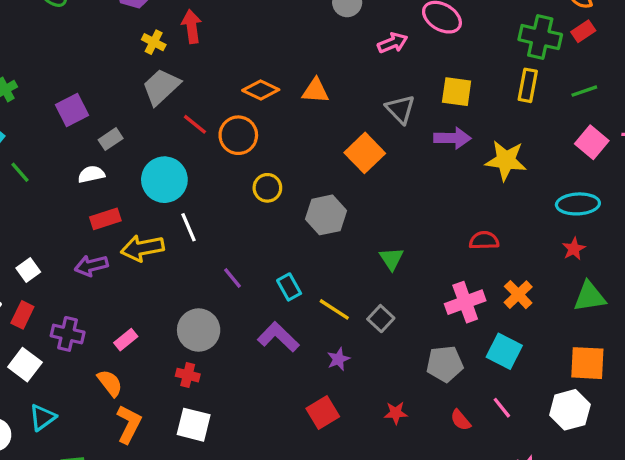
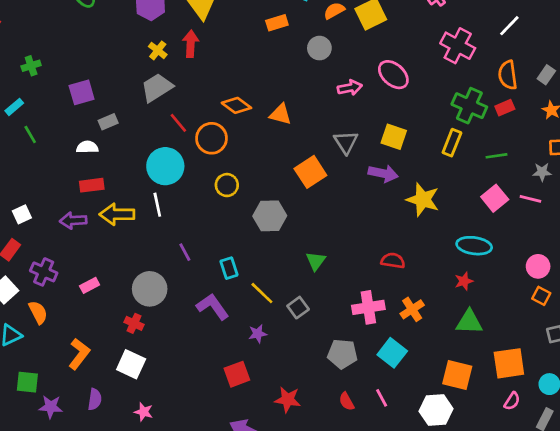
cyan circle: (164, 180) -> (165, 166), moved
orange semicircle: (110, 383) -> (38, 312), moved
red star: (396, 413) -> (288, 400), moved, size x1.4

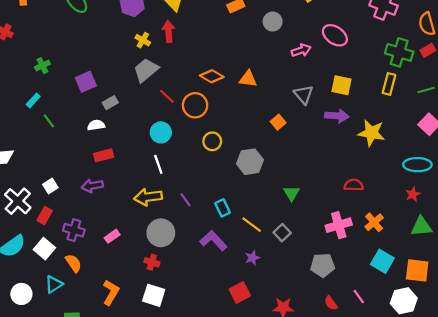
cyan circle: (165, 166) -> (161, 132), size x0.7
orange square: (310, 172) -> (278, 122), size x0.6
yellow arrow: (117, 214) -> (148, 197), moved
cyan square: (392, 353) -> (382, 261), moved

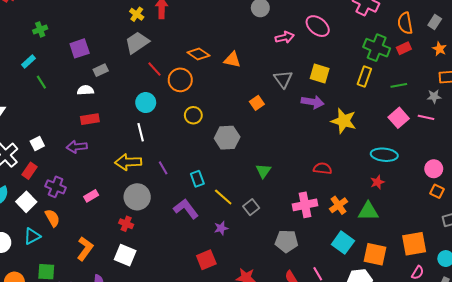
green triangle: (421, 227) -> (368, 211), moved

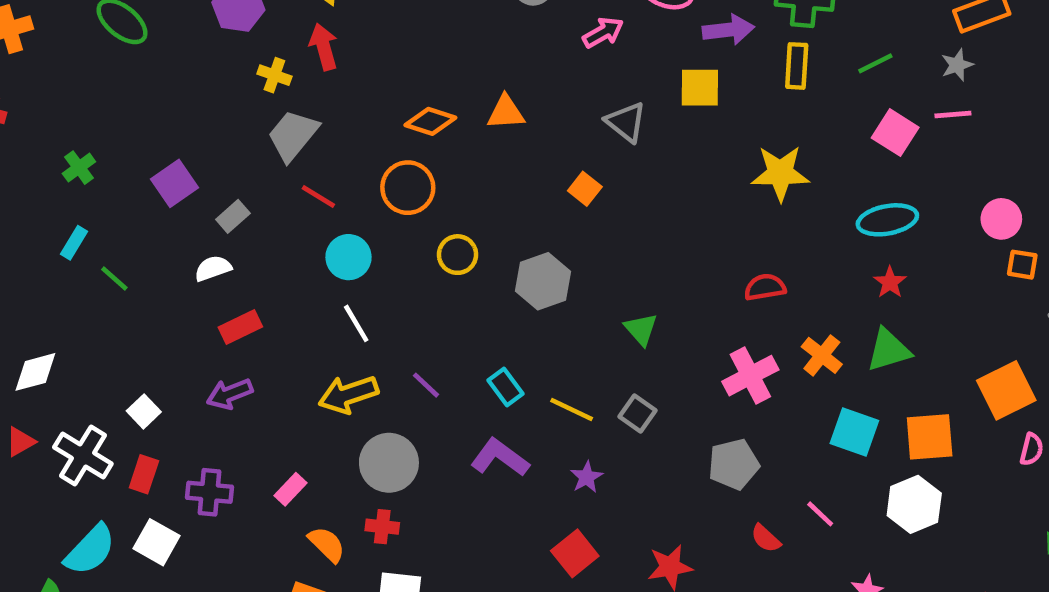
red line: (154, 69) -> (318, 196), moved
purple arrow: (313, 102) -> (728, 30), moved
orange semicircle: (52, 218) -> (327, 544), moved

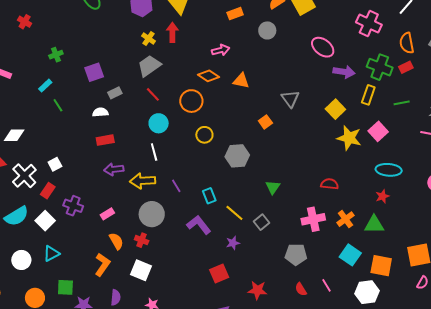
pink arrow: (603, 32) -> (221, 50), moved
yellow square: (700, 88) -> (335, 109), moved, turned 30
pink square: (895, 133) -> (378, 131), moved
purple arrow: (230, 394) -> (114, 169), moved

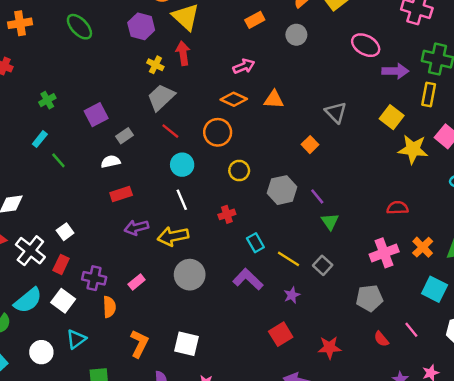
purple line: (176, 186) -> (317, 196), moved
red cross: (142, 240) -> (227, 214), moved, turned -32
orange semicircle: (116, 241) -> (109, 307), moved, turned 36

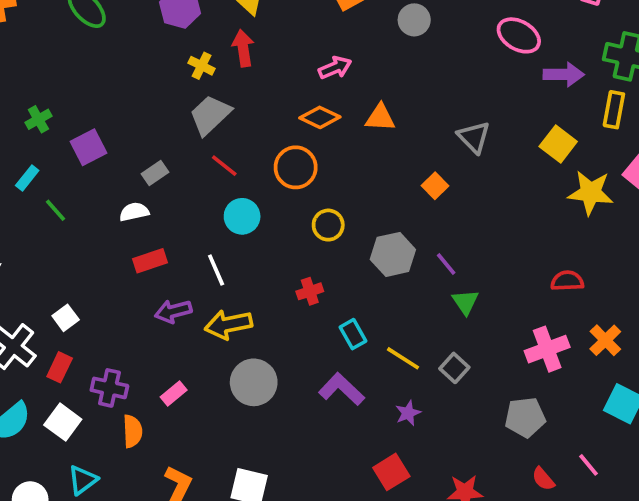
purple square: (96, 115) -> (89, 147), moved
white line: (182, 200) -> (216, 270), moved

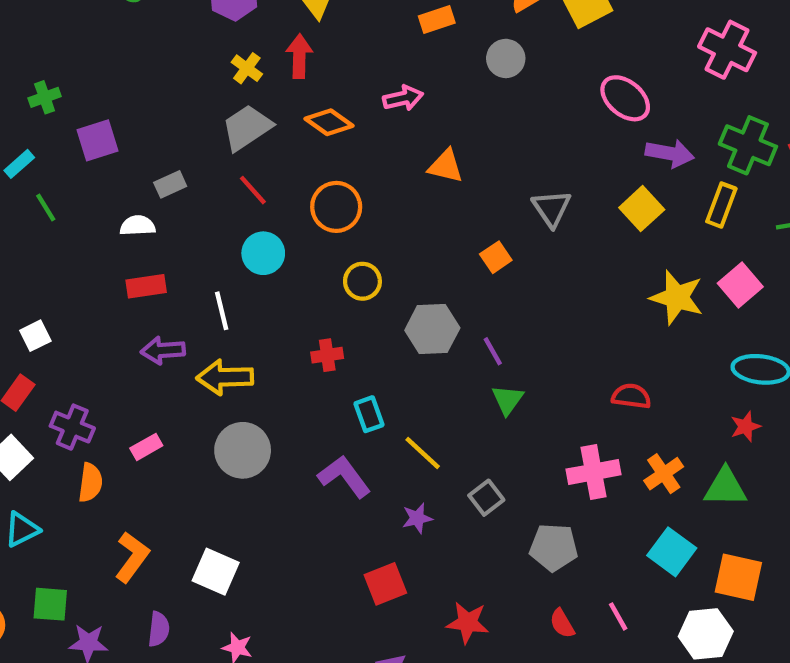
orange diamond: (320, 117) -> (329, 122), moved
yellow square: (558, 144) -> (642, 209), moved
gray square: (454, 368) -> (486, 498), moved

